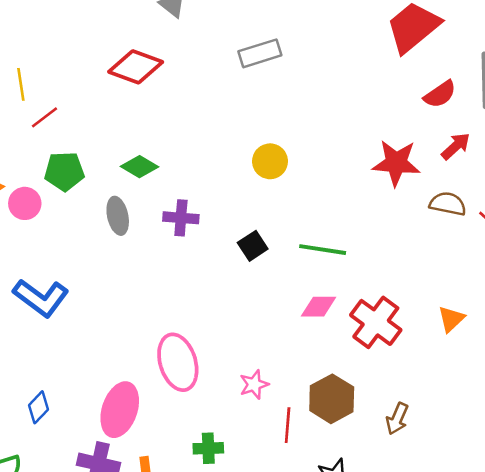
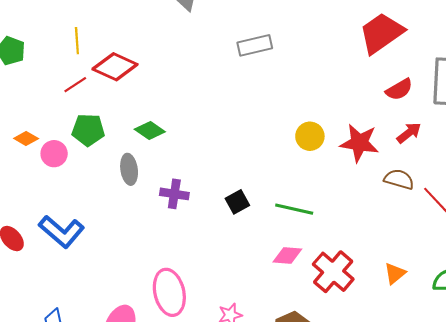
red diamond: (136, 67) -> (115, 67), moved
yellow line: (21, 84) -> (77, 41), moved
yellow circle: (270, 161) -> (310, 136), moved
purple cross: (181, 218) -> (174, 194), moved

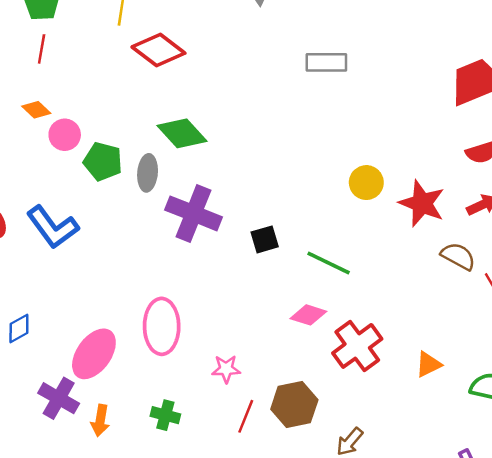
red line: (75, 85) -> (42, 49), moved, turned -60
green pentagon: (88, 130) -> (103, 161), moved
green diamond: (150, 131) -> (182, 133), size x1.4
purple cross: (174, 194) -> (194, 213), size x1.6

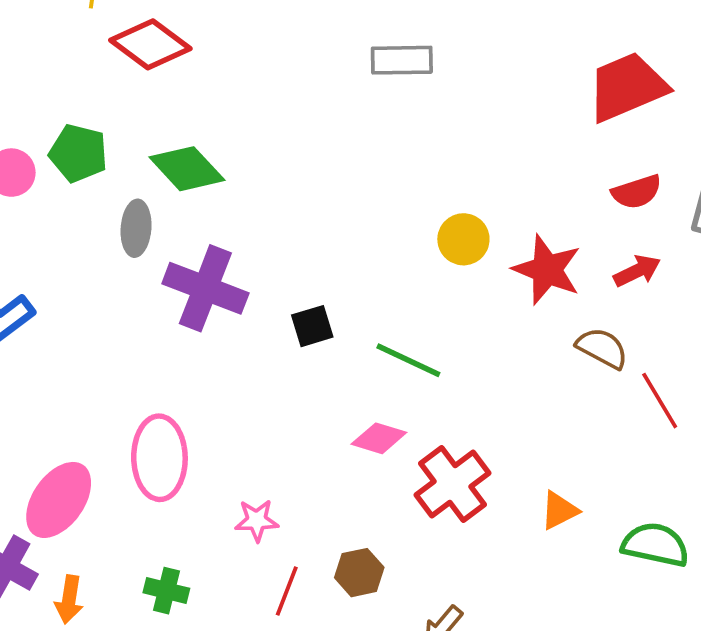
green pentagon: (103, 161) -> (78, 153), moved
brown hexagon: (294, 404) -> (359, 573), size x0.7

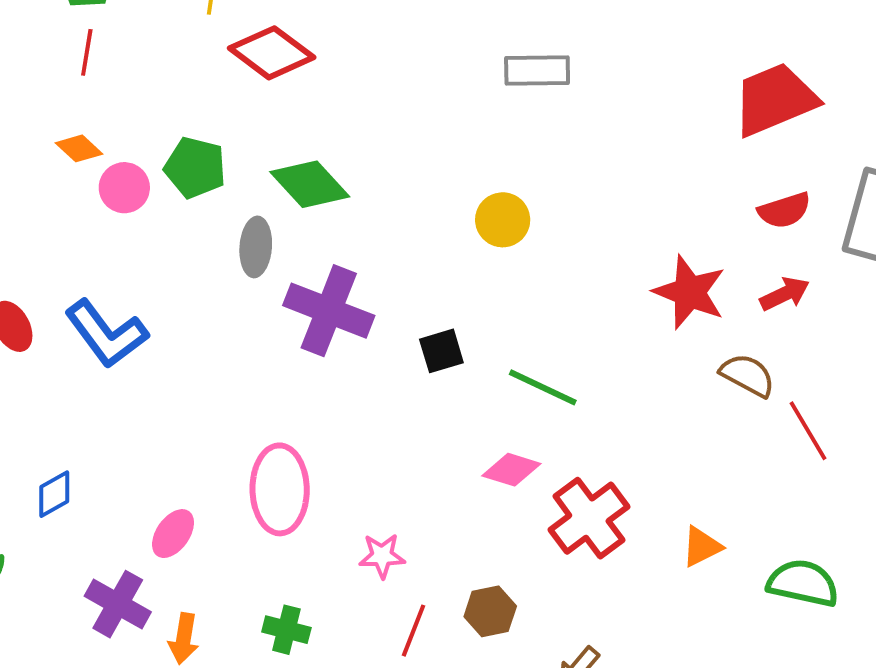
yellow circle: (463, 239) -> (503, 220), moved
pink ellipse: (59, 500) -> (173, 534), size x0.6

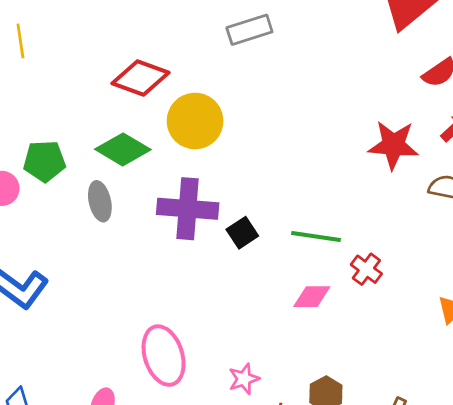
red diamond: (272, 53) -> (141, 78), moved
yellow circle: (503, 220) -> (195, 121), moved, size x1.5
purple cross: (329, 311) -> (188, 209), moved
red cross: (589, 518) -> (366, 269), moved, size x0.6

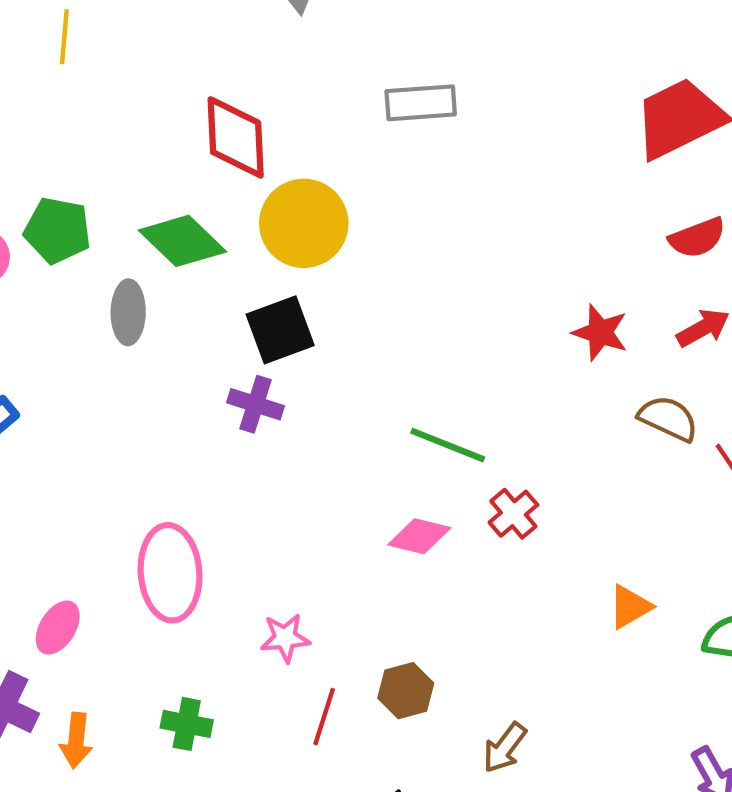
red diamond: (141, 78) -> (236, 137), turned 54
red star: (393, 145) -> (600, 332), size x0.7
purple cross: (188, 209) -> (255, 404), moved, size x0.6
black square: (242, 233) -> (280, 330), moved, size x1.4

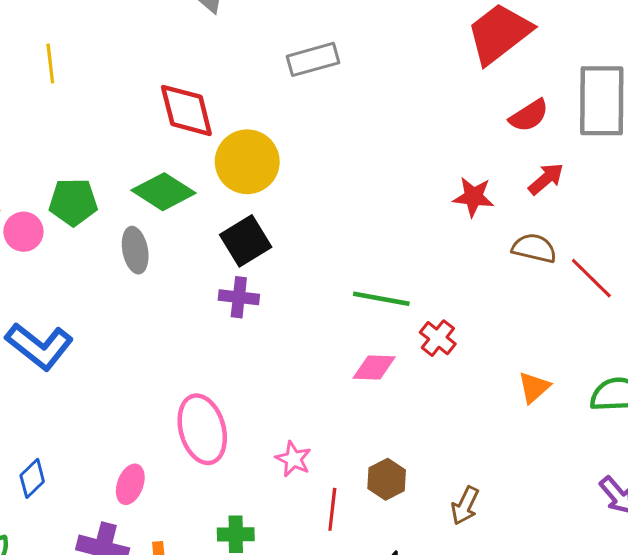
pink star: (285, 638) -> (293, 459), turned -30

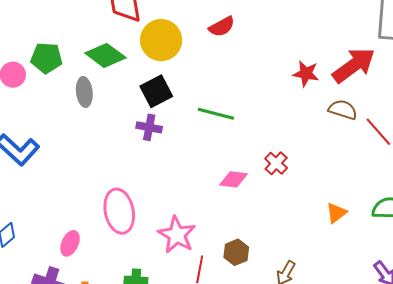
red semicircle: (529, 116) -> (222, 27), moved
red arrow: (546, 179) -> (354, 65), size x1.8
green line: (381, 299) -> (216, 114), moved
orange triangle: (534, 387) -> (336, 213), moved
pink star: (293, 459) -> (177, 235), size x1.6

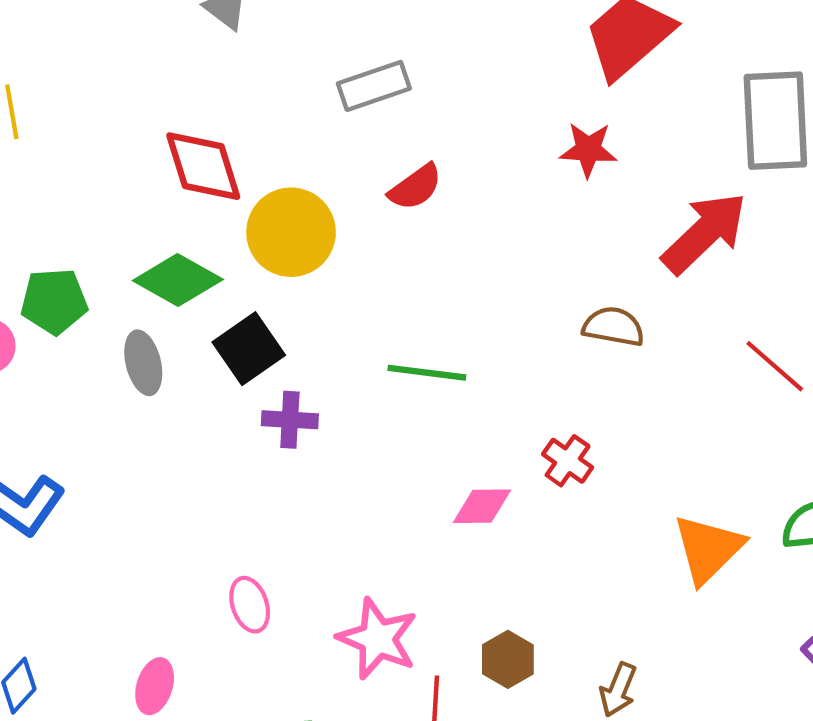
red star: (306, 74) -> (588, 150), moved
black square: (156, 91) -> (249, 349), moved
brown semicircle: (343, 110) -> (614, 327), moved
pink ellipse: (119, 211) -> (250, 605), size x0.6
orange triangle: (336, 213) -> (708, 549), size x1.6

